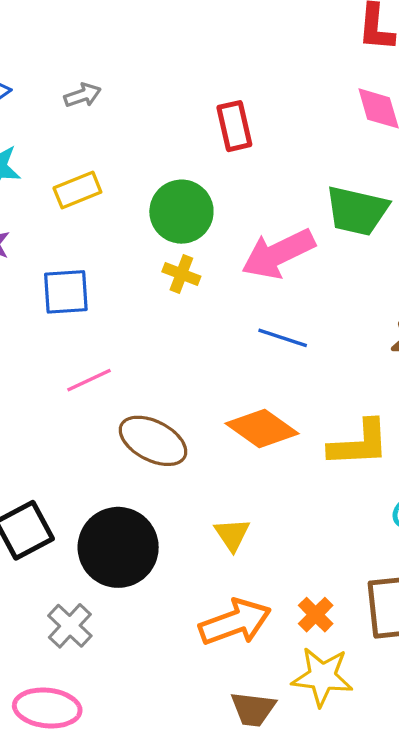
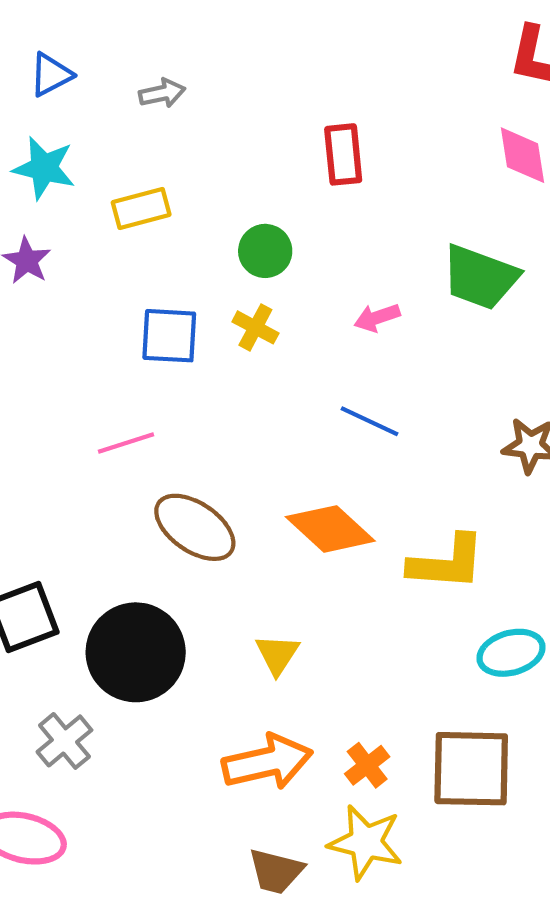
green circle: (181, 212) -> (265, 251), size x0.7
pink arrow: (278, 254) -> (377, 318), size x0.5
blue square: (66, 292) -> (169, 336), moved

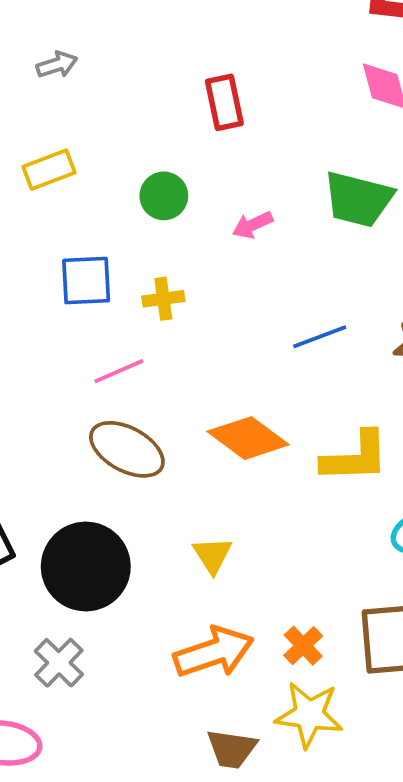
pink arrow: (377, 318) -> (253, 225), moved
yellow cross: (255, 327) -> (163, 299), moved, turned -30
blue line: (369, 421) -> (320, 337), moved, turned -40
pink line: (126, 443) -> (119, 371), moved
gray cross: (64, 741) -> (59, 663), moved

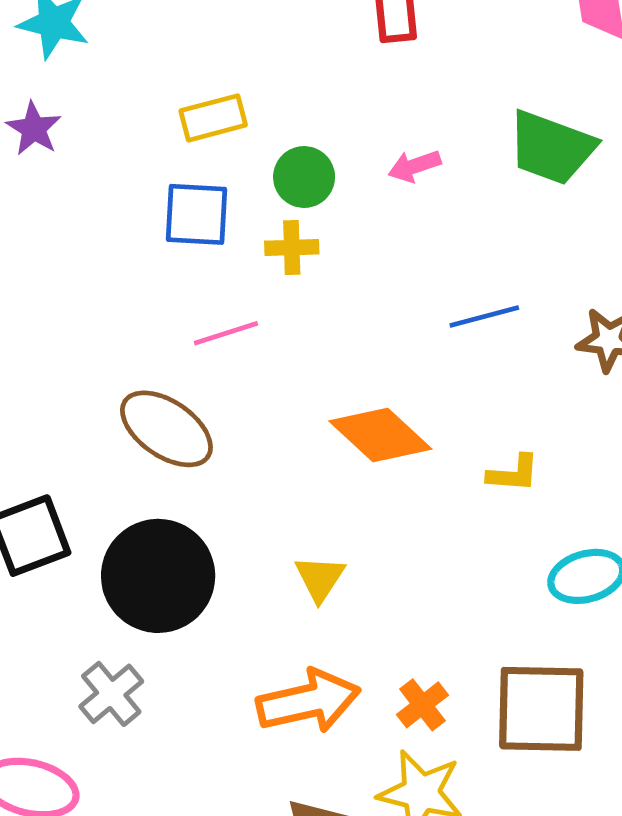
yellow rectangle: (49, 170) -> (213, 118), moved
green circle: (164, 196) -> (304, 177), moved
brown ellipse: (127, 449) -> (166, 429), moved
yellow L-shape: (355, 457) -> (513, 473), size x0.6

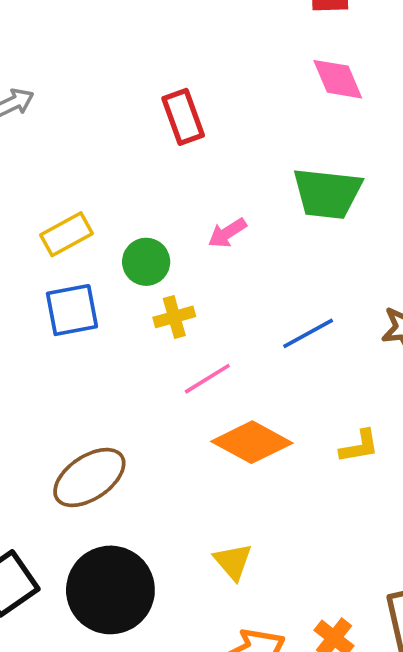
yellow cross: (292, 248) -> (174, 317), moved
pink line: (226, 333) -> (207, 379), moved
brown ellipse: (166, 429) -> (89, 477), turned -54

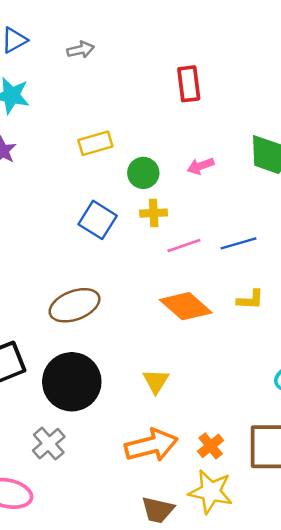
blue square: (72, 310) -> (98, 220), moved, turned 30
pink line: (207, 379) -> (184, 245), moved
yellow L-shape: (359, 446) -> (250, 300), moved

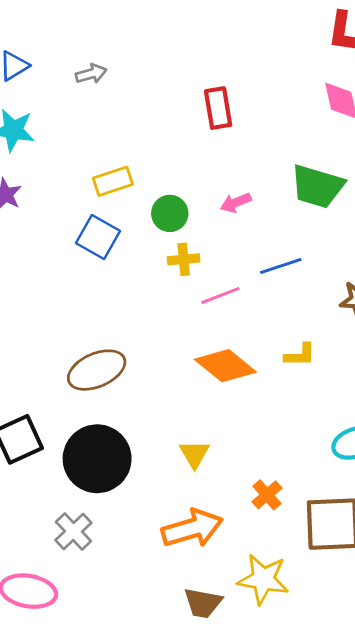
blue square: (98, 220) -> (98, 237), moved
blue line: (238, 243) -> (281, 266), moved
orange cross: (211, 446) -> (267, 495), moved

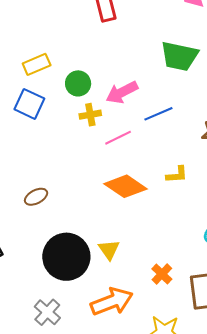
pink arrow: (236, 203) -> (122, 92), moved, size x1.5
brown ellipse: (97, 370) -> (36, 197), size x0.6
black circle: (97, 459) -> (66, 257), moved
gray cross: (73, 531) -> (47, 312), moved

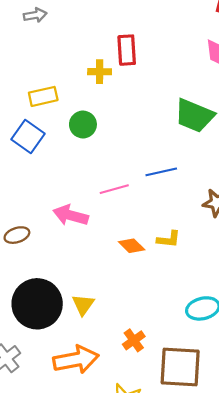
pink arrow: (122, 92) -> (71, 215), moved, turned 32
yellow cross: (90, 115) -> (100, 72), moved
orange diamond: (126, 186) -> (132, 246), moved, size x0.6

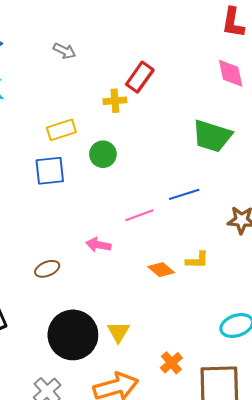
gray arrow: (35, 15) -> (65, 51), moved, turned 40
red rectangle: (127, 50) -> (140, 77), turned 44
blue square: (28, 137) -> (50, 171), turned -36
pink arrow: (71, 215) -> (98, 245), size x0.7

